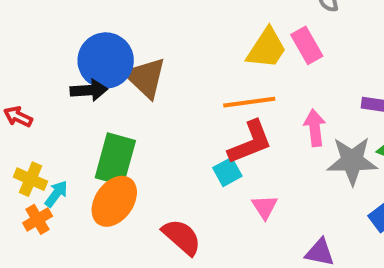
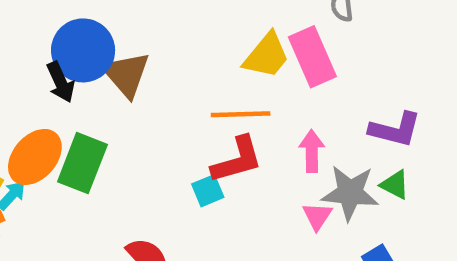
pink rectangle: (307, 45) -> (312, 57), size x1.4
black arrow: (89, 90) -> (61, 82), turned 63
orange ellipse: (114, 201) -> (35, 157), moved
pink triangle: (265, 207) -> (317, 216), moved

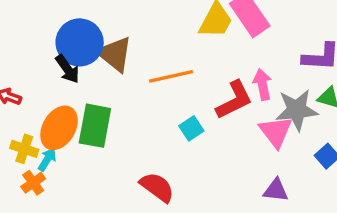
orange line: (241, 114) -> (171, 76), moved
red L-shape: (237, 160) -> (234, 100), moved
pink triangle: (317, 216) -> (276, 132), size x1.5

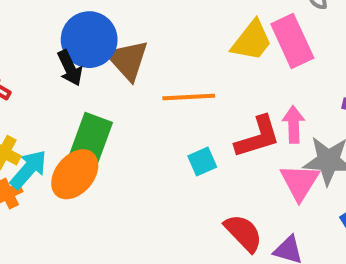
orange ellipse: (59, 128) -> (75, 174), moved
cyan arrow: (47, 160) -> (29, 169), size x1.5
red semicircle: (157, 187) -> (243, 233), moved

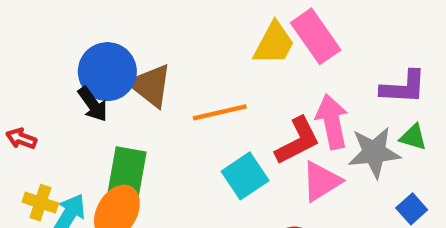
pink arrow: (294, 124) -> (332, 122), size x1.4
cyan square: (202, 161) -> (245, 176), size x1.5
pink triangle: (300, 182) -> (321, 181), moved, turned 36

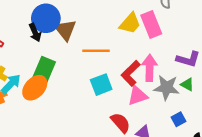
red L-shape: (297, 141) -> (131, 73), turned 150

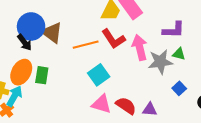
green rectangle: (44, 70) -> (42, 75), size x0.7
red L-shape: (131, 73) -> (113, 39), moved, turned -65
orange ellipse: (35, 88) -> (21, 72), moved
pink triangle: (138, 96) -> (101, 104), moved, turned 50

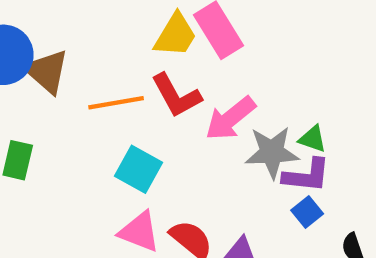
purple L-shape: (174, 30) -> (307, 175), moved
pink arrow: (140, 47) -> (230, 118), turned -120
cyan square: (99, 75) -> (138, 169), turned -30

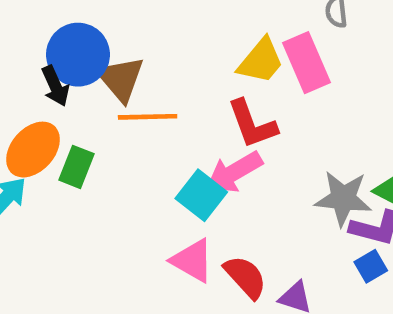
orange line: (116, 103) -> (148, 117), moved
pink arrow: (230, 118) -> (234, 172), moved

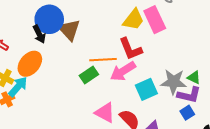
orange line: (148, 117) -> (103, 60), moved
green rectangle: (77, 167) -> (89, 75), moved, turned 36
cyan square: (201, 195) -> (146, 89), moved, turned 30

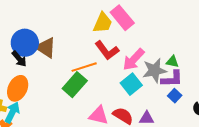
pink arrow: (123, 71) -> (134, 59), moved
green rectangle: (89, 75) -> (75, 85), size x1.4

